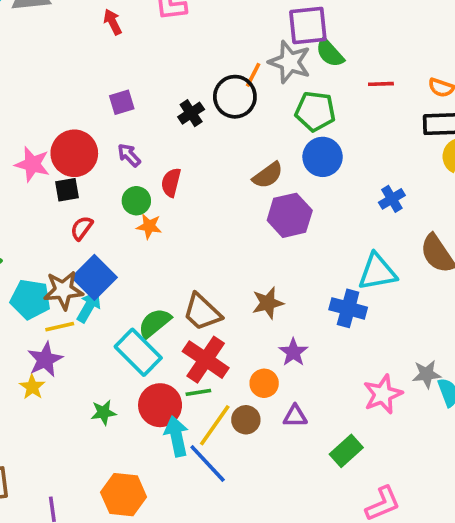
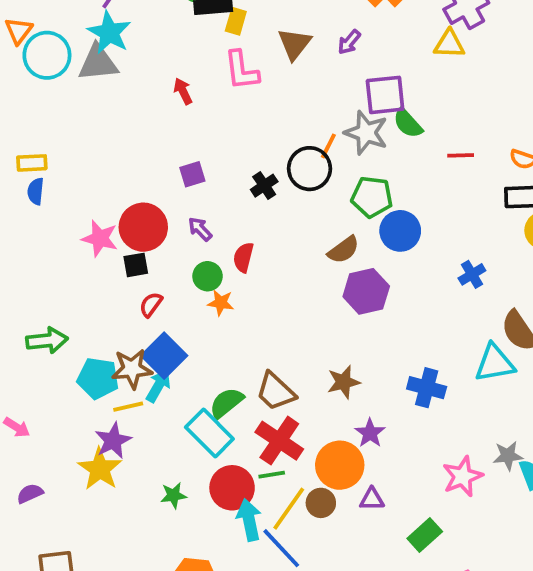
green pentagon: (315, 111) -> (372, 197), moved
cyan triangle: (377, 272) -> (495, 363), moved
orange circle: (264, 383) -> (340, 465), size x1.6
yellow star: (32, 387) -> (100, 469), size x1.6

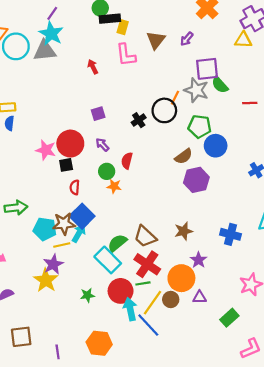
red semicircle: (151, 305) -> (75, 187), turned -32

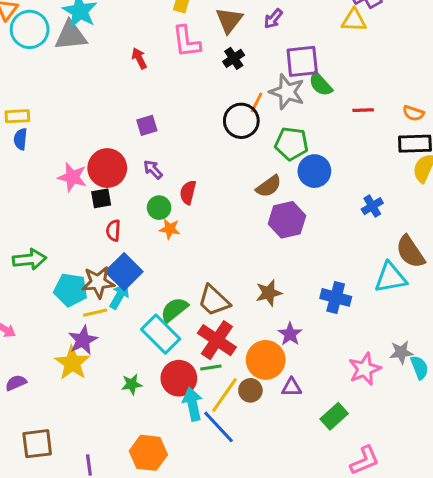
black cross: (139, 120) -> (234, 58), moved

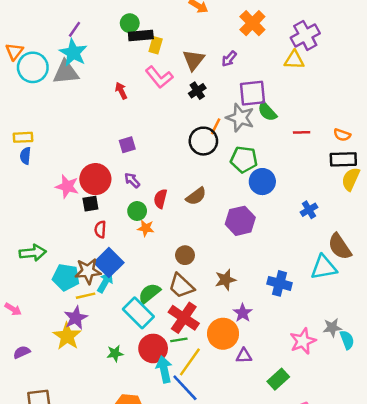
pink L-shape: (186, 42) -> (159, 77), turned -32
brown semicircle: (269, 186) -> (196, 196), moved
brown circle: (250, 390) -> (185, 255), moved

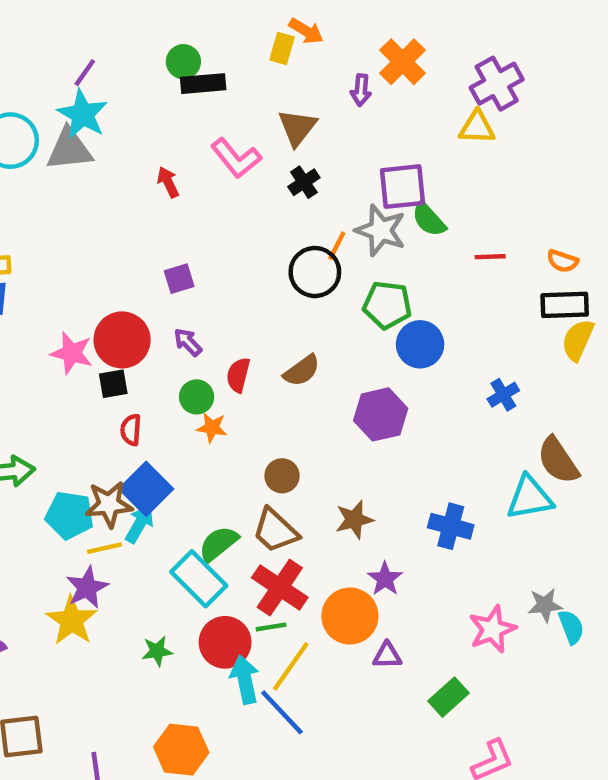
yellow rectangle: (156, 45) -> (282, 49), moved
purple arrow: (229, 59) -> (361, 90), moved, turned -35

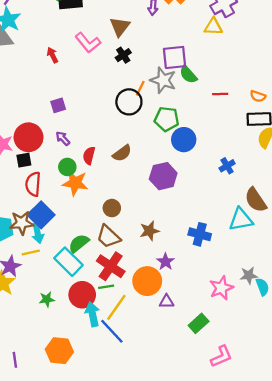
orange star: (212, 428) -> (75, 183), size x1.6
red semicircle: (131, 430) -> (33, 184), size x1.5
cyan arrow: (140, 524) -> (38, 233), turned 138
yellow line: (105, 548) -> (31, 253), moved

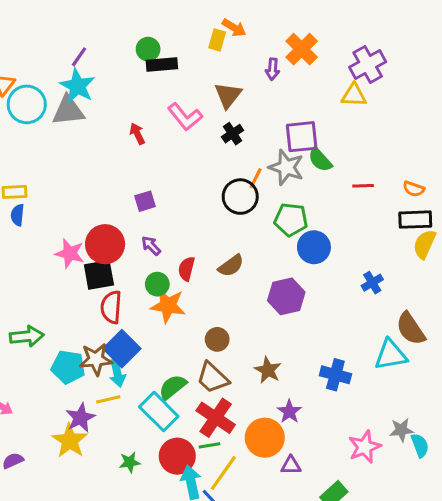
black square: (24, 160) -> (99, 275), size x1.5
brown star: (149, 231) -> (268, 370), turned -30

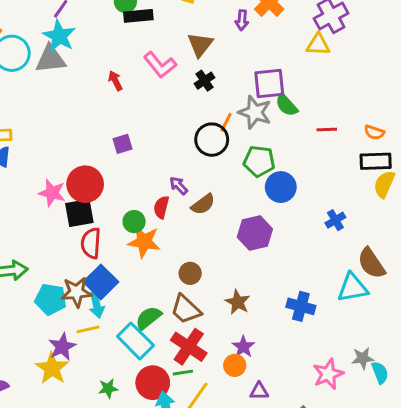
purple arrow: (151, 246) -> (179, 186), moved
purple star: (289, 412) -> (243, 347), moved
orange circle: (265, 438) -> (235, 365), size x0.6

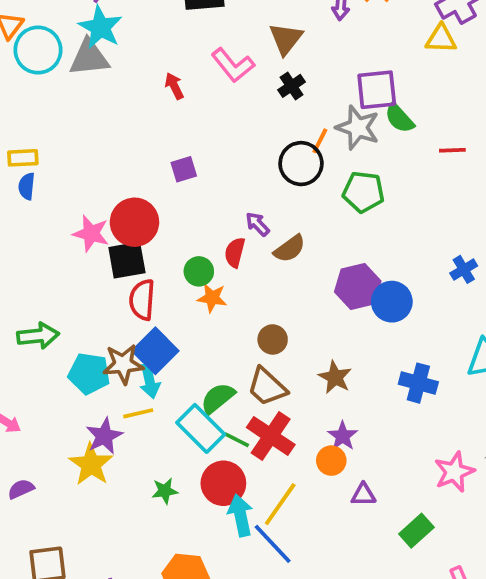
blue circle: (281, 187) -> (392, 302), moved
orange star: (144, 242) -> (212, 298), size x0.7
green line: (183, 373) -> (237, 440), moved, turned 36

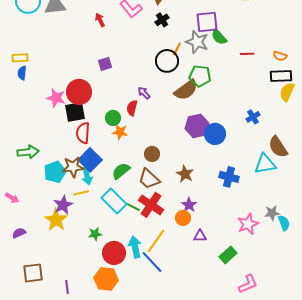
brown semicircle: (290, 249) -> (186, 90), moved, size x1.4
cyan pentagon: (89, 374) -> (55, 172), turned -30
green semicircle: (218, 398) -> (121, 171), moved
red circle: (223, 483) -> (114, 253), moved

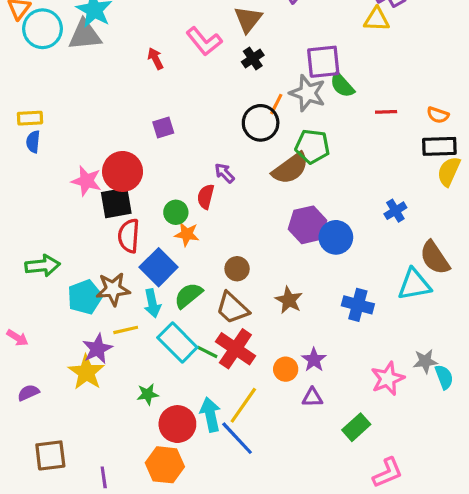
blue square: (90, 160) -> (159, 267), moved
cyan arrow: (87, 176) -> (152, 303), moved
purple star: (189, 205) -> (314, 360), moved

